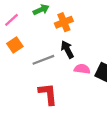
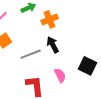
pink semicircle: (82, 69) -> (60, 75), moved, turned 56

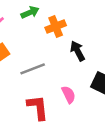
black arrow: (53, 45) -> (78, 51), moved

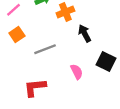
red L-shape: (38, 107) -> (35, 87), moved, turned -90

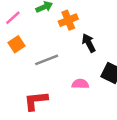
pink semicircle: (77, 72) -> (80, 84), turned -63

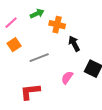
orange cross: (68, 20) -> (57, 25), turned 35
pink semicircle: (80, 84) -> (67, 78), turned -56

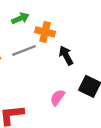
gray line: (39, 58) -> (24, 50), moved

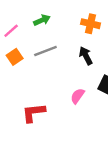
orange cross: (45, 32) -> (91, 24), moved

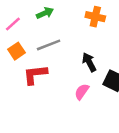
black arrow: (86, 56) -> (89, 62), moved
red L-shape: (34, 113) -> (35, 74), moved

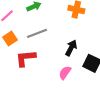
black arrow: (89, 62) -> (71, 48), turned 56

